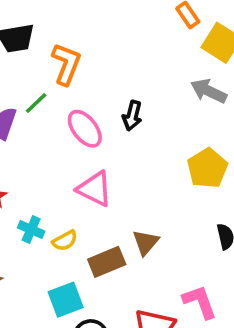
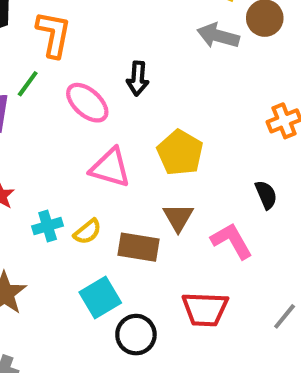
yellow pentagon: (207, 168) -> (180, 153), moved
cyan cross: (31, 229) -> (48, 226), turned -30
brown rectangle: (107, 262) -> (138, 247), turned 42
pink L-shape: (200, 302) -> (232, 241), moved

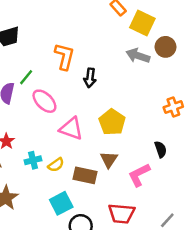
orange L-shape: (54, 34) -> (64, 56), moved
pink ellipse: (87, 103) -> (44, 101), moved
pink L-shape: (232, 241) -> (139, 175), turned -90

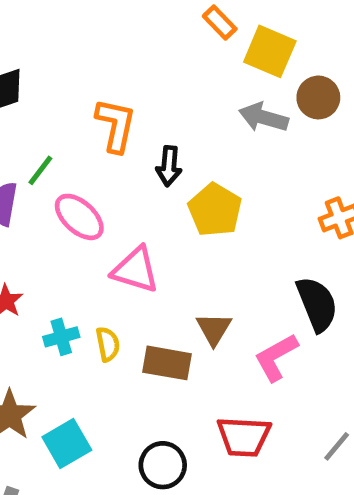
yellow pentagon: (112, 122) -> (215, 210), moved
black semicircle: (161, 149) -> (317, 304), size x1.6
yellow semicircle: (56, 165) -> (108, 344), turned -63
cyan square: (61, 203) -> (67, 443), moved

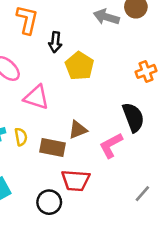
brown triangle: (214, 329) -> (78, 130), turned 36
red trapezoid: (244, 437) -> (76, 180), moved

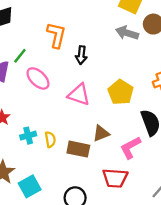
yellow pentagon: (80, 66) -> (121, 92), moved
pink triangle: (36, 97) -> (79, 95), moved
red trapezoid: (76, 180) -> (115, 178), moved

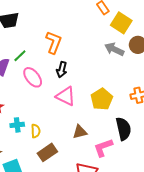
black arrow: (81, 55) -> (62, 70), moved
brown rectangle: (78, 149) -> (47, 152), moved, turned -54

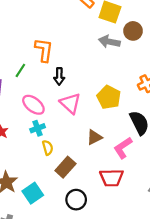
green line: (20, 56) -> (20, 70), moved
pink ellipse: (33, 77) -> (33, 105), moved
pink triangle: (66, 96) -> (70, 103), turned 30
cyan cross: (17, 125) -> (38, 128), moved

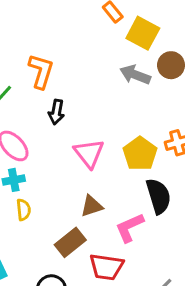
yellow pentagon: (109, 97) -> (140, 154), moved
pink triangle: (70, 103) -> (89, 153), moved
brown rectangle: (65, 167) -> (70, 242), moved

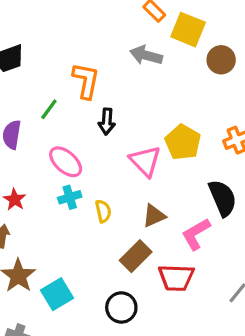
gray arrow: (135, 75) -> (146, 55), moved
yellow pentagon: (140, 154) -> (183, 142), moved
yellow semicircle: (23, 210) -> (103, 211), moved

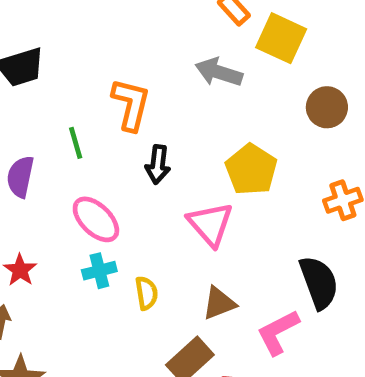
brown circle: (221, 60) -> (327, 107), moved
green line: (49, 109) -> (76, 143), turned -55
yellow pentagon: (183, 142) -> (251, 170), moved

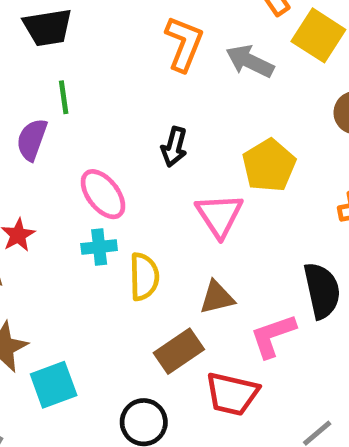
orange L-shape: (131, 104) -> (184, 44), moved
green line: (76, 143) -> (64, 97), moved
yellow semicircle: (146, 293) -> (144, 277), size x1.4

